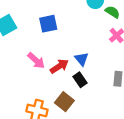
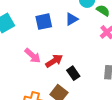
blue triangle: (82, 59) -> (72, 19), moved, turned 40

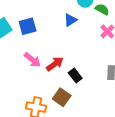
blue square: (44, 22) -> (28, 26), moved

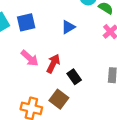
blue triangle: (70, 20) -> (68, 27), moved
red arrow: (55, 64) -> (53, 64), turned -30

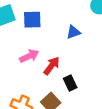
pink arrow: (30, 58) -> (29, 56), turned -78

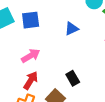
red arrow: (52, 66) -> (31, 80), moved

